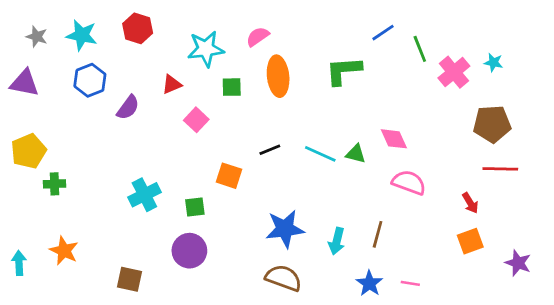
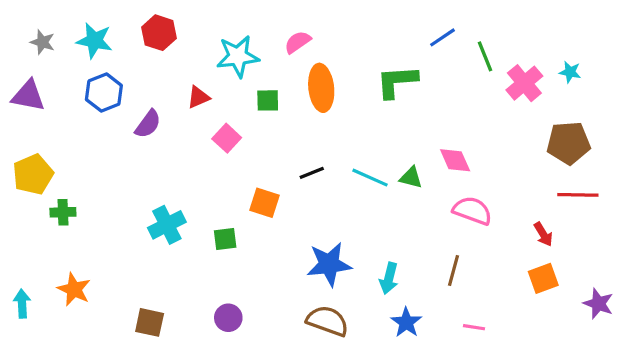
brown line: (378, 234) -> (453, 270), moved
purple circle: (189, 251) -> (228, 318), moved, size x0.7
blue star: (369, 283) -> (406, 322), moved

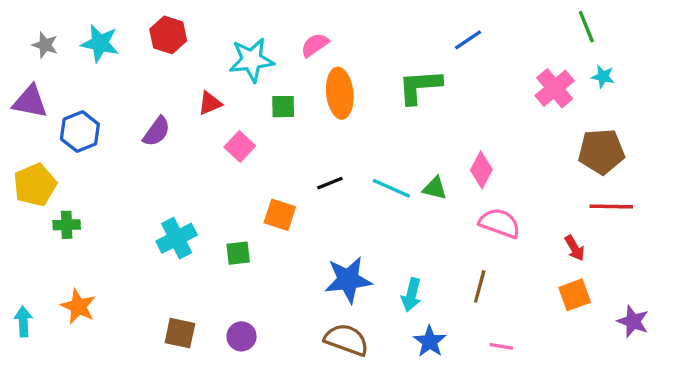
green line: (485, 56) -> (586, 27), moved
blue hexagon: (104, 93) -> (80, 132), moved
pink diamond: (455, 160) -> (481, 170), turned 52
brown square: (150, 322) -> (180, 333), moved

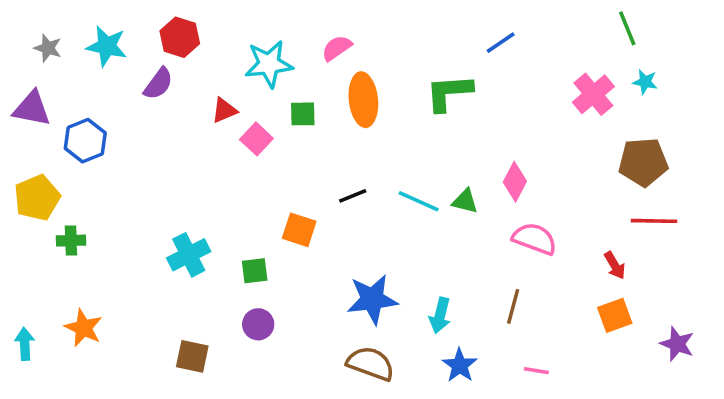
purple semicircle: (157, 132) -> (158, 84), moved
pink square: (240, 147) -> (256, 139), moved
purple circle: (242, 336) -> (258, 324), moved

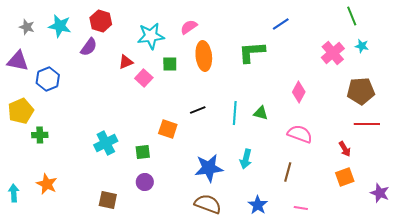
pink diamond: (515, 182) -> (299, 92), moved
cyan line: (419, 201) -> (235, 113), turned 70
cyan arrow: (440, 315) -> (246, 159), moved

